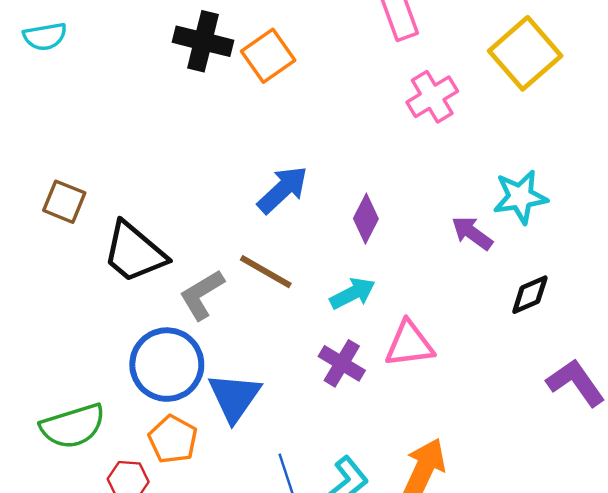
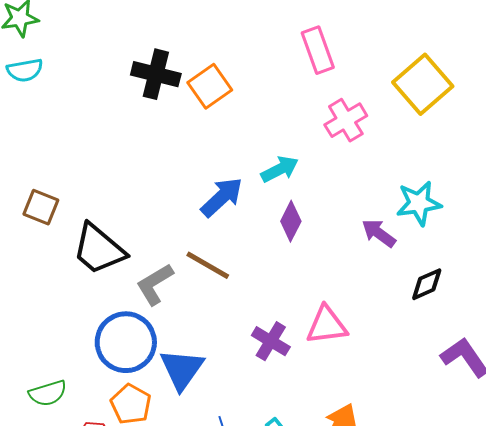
cyan arrow: (353, 293) -> (280, 169), moved
green semicircle: (73, 426) -> (48, 393), size x0.7

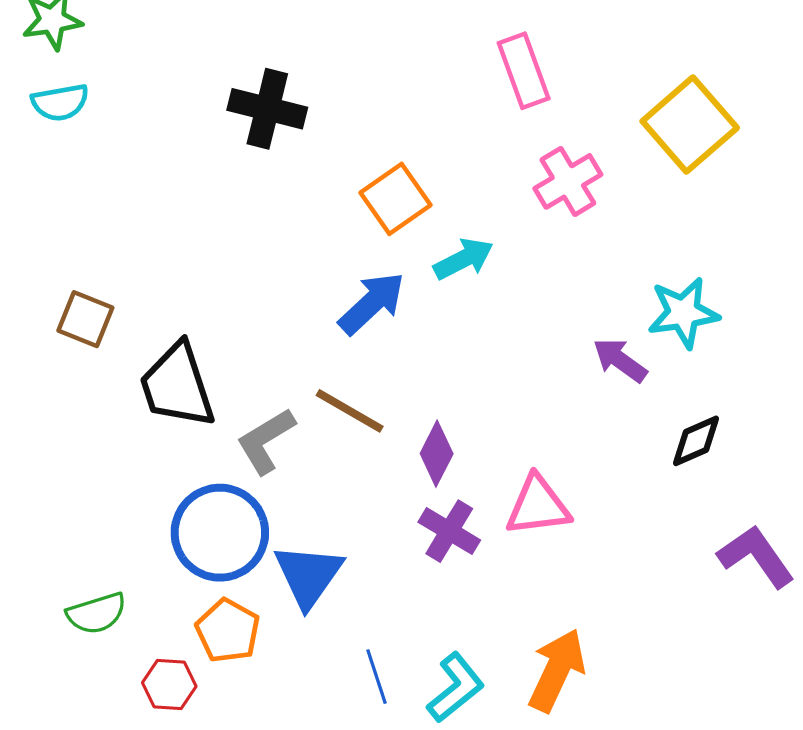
orange square: (210, 86) -> (395, 199), moved
purple diamond: (291, 221) -> (437, 454), moved
black trapezoid: (99, 249) -> (177, 386), turned 32

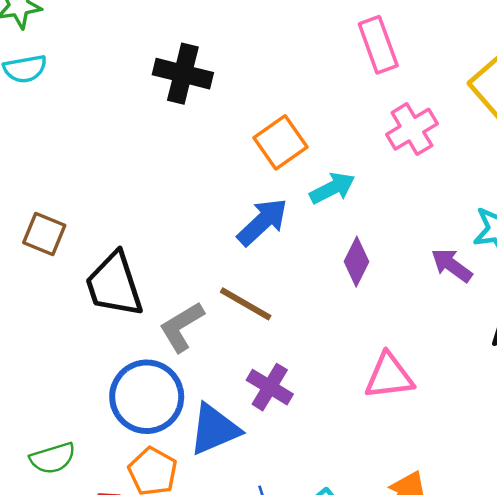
purple diamond: (437, 454) -> (356, 262), moved
purple cross: (449, 531) -> (270, 387), moved
blue triangle: (308, 575) -> (214, 429), turned 32

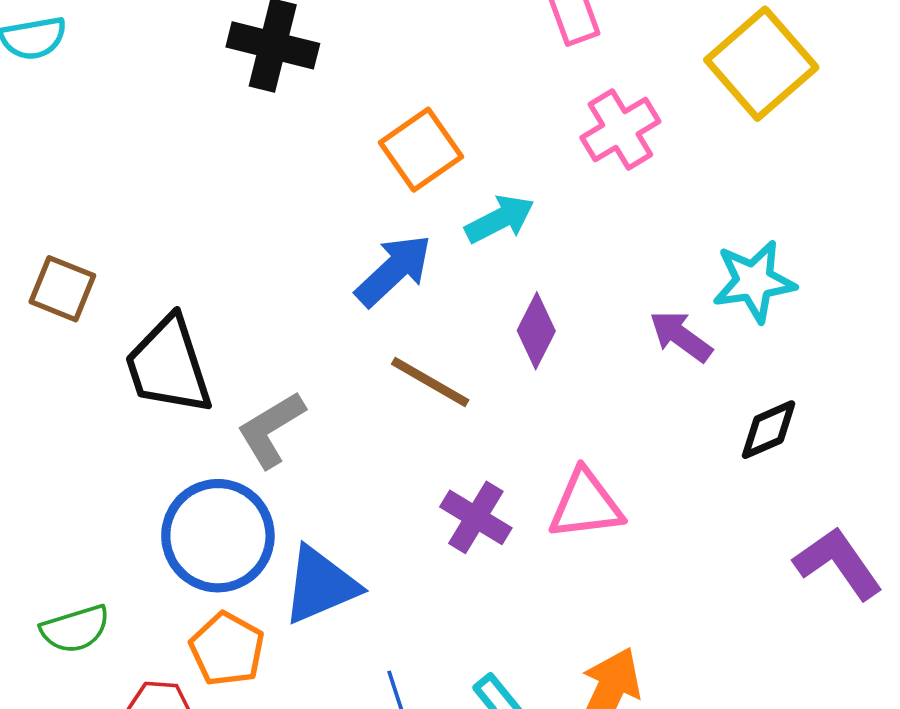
brown line: (246, 304) -> (430, 382), moved
purple cross: (270, 387) -> (476, 517), moved

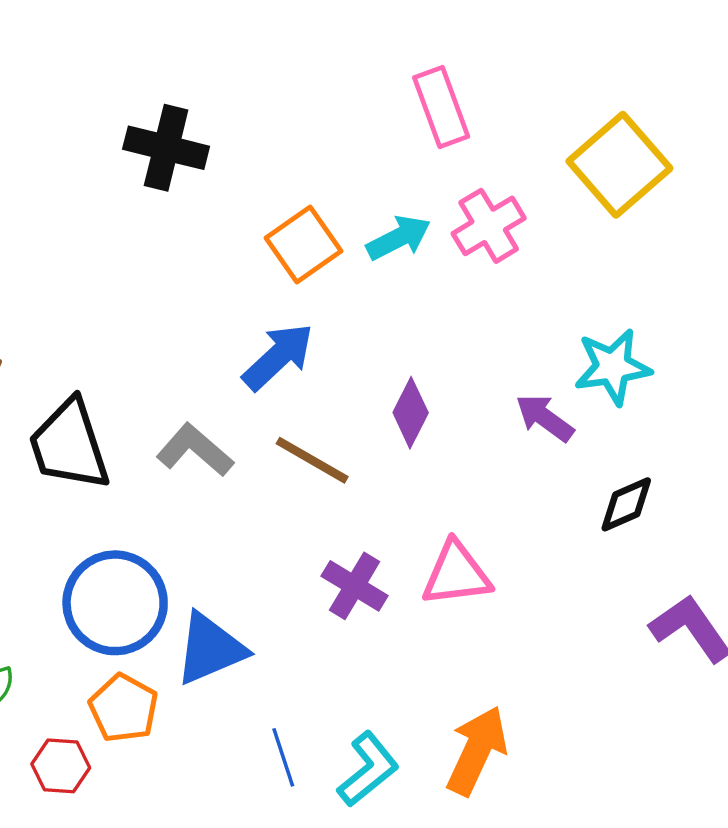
cyan arrow: (500, 219) -> (399, 238), moved
gray L-shape: (271, 430) -> (195, 450), moved, turned 72

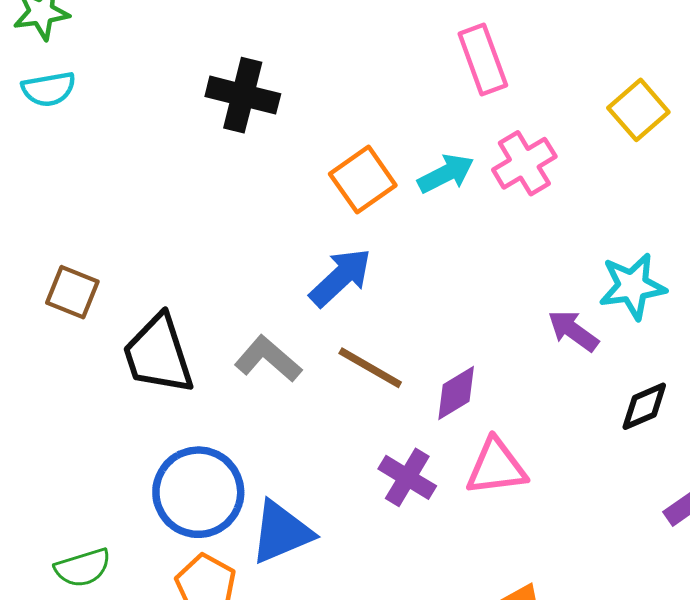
yellow square: (619, 165) -> (638, 110), size x0.7
purple diamond: (411, 413) -> (456, 393), moved, turned 32

